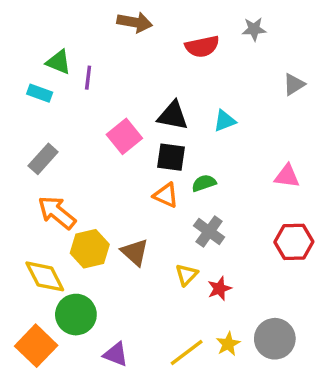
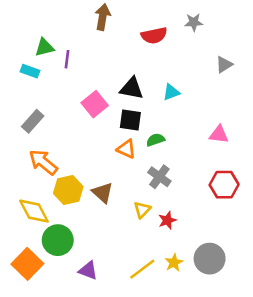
brown arrow: (135, 22) -> (103, 17), turned -90
green triangle: (59, 62) -> (45, 47), turned -36

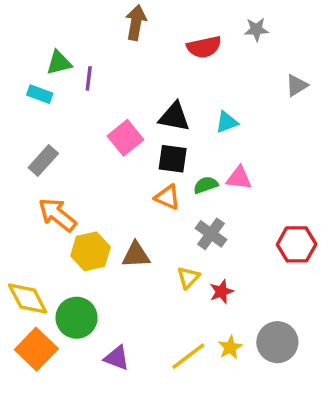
pink triangle: (219, 134) -> (239, 178), moved
brown triangle: (103, 193) -> (136, 255), turned -45
yellow diamond: (34, 211) -> (28, 298), moved

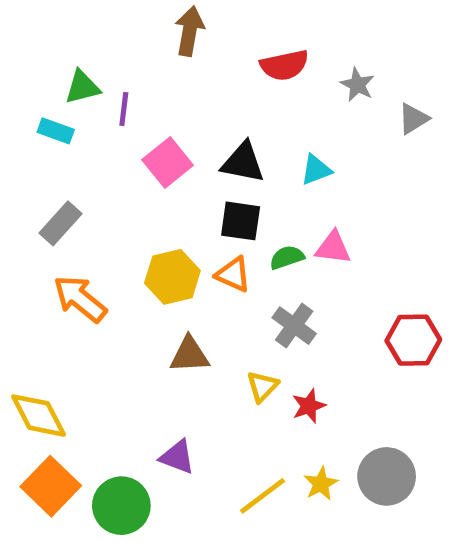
gray star: (256, 29) -> (357, 85), moved, turned 30
pink square: (125, 138) -> (168, 163), moved
yellow hexagon: (90, 251) -> (172, 277), moved
green circle: (77, 318) -> (121, 506), moved
purple triangle: (117, 358) -> (177, 457), moved

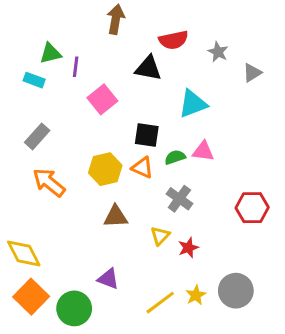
black triangle: (243, 163) -> (148, 68), moved
cyan triangle: (316, 170) -> (193, 104), size x1.5

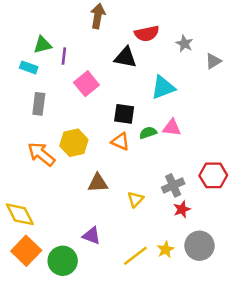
gray rectangle: (37, 136) -> (39, 104), moved, turned -35
yellow hexagon: (105, 169) -> (74, 143), moved
gray cross: (179, 199) -> (173, 185), moved, turned 30
red star: (188, 248) -> (182, 209), moved

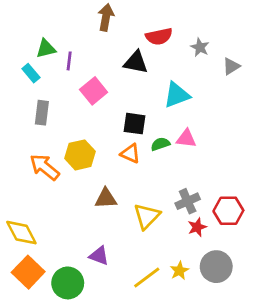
cyan rectangle: (29, 67) -> (31, 73), turned 30
red hexagon: (213, 175) -> (228, 211), moved
yellow triangle: (135, 199) -> (147, 216), size x1.5

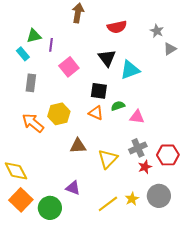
gray star: (200, 47) -> (157, 31), moved
black triangle: (136, 62) -> (107, 58), moved, turned 42
pink triangle: (186, 139) -> (137, 117), moved

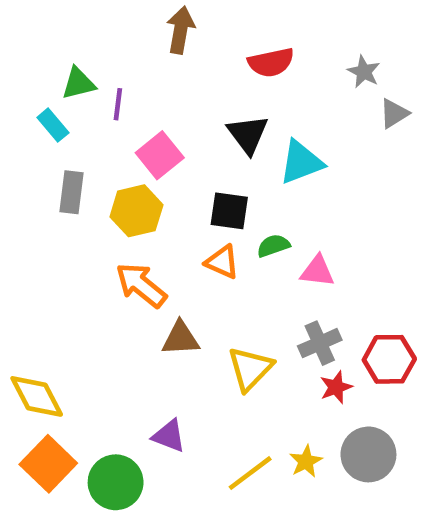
yellow hexagon: (59, 114) -> (136, 211), moved
orange arrow: (33, 123) -> (141, 285), moved

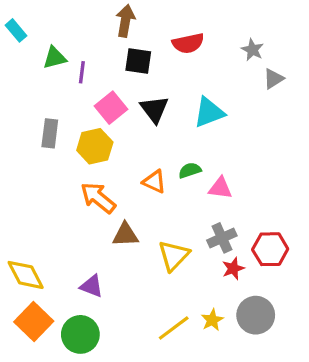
cyan rectangle: (53, 125) -> (16, 30), moved
black triangle: (248, 134) -> (154, 109), moved
black square: (229, 211) -> (138, 61), moved
purple triangle: (169, 436) -> (92, 286), moved

